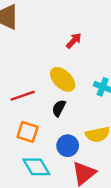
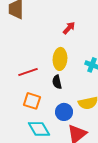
yellow ellipse: (63, 79) -> (60, 59), turned 50
black semicircle: (59, 108) -> (57, 82), turned -40

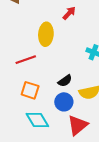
yellow ellipse: (60, 59) -> (46, 34), moved
black semicircle: (57, 82) -> (65, 81), moved, turned -112

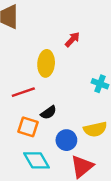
black semicircle: (65, 81) -> (48, 113), moved

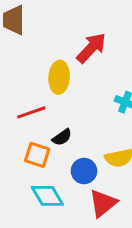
red arrow: (72, 39) -> (91, 48), size x1.6

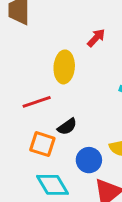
red arrow: (91, 48) -> (96, 38), size x0.6

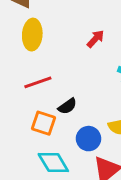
red arrow: (96, 38) -> (96, 39), moved
yellow ellipse: (64, 67) -> (32, 35), moved

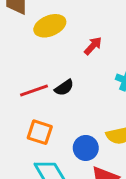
yellow ellipse: (32, 35) -> (50, 26), moved, turned 64
black semicircle: (67, 106) -> (64, 88), moved

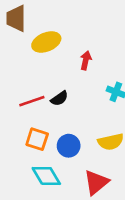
red arrow: (93, 46) -> (86, 60), turned -30
blue circle: (86, 148) -> (69, 146), moved

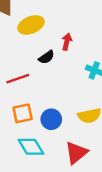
black semicircle: (59, 98) -> (46, 57), moved
orange square: (37, 139) -> (23, 113), turned -30

